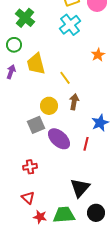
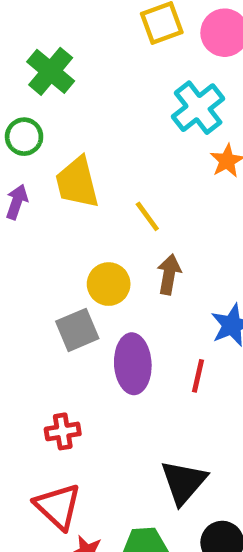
cyan cross: (70, 25) -> (198, 108), moved
purple ellipse: (59, 139) -> (133, 364), turned 45
red triangle: (28, 198) -> (58, 506), size x1.5

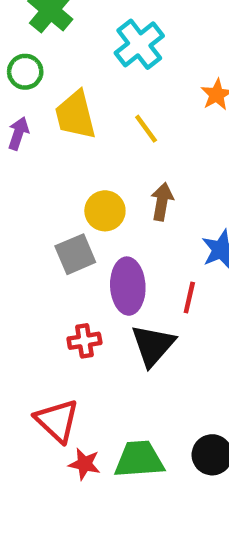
cyan cross: (198, 108) -> (139, 44), moved
yellow line: (147, 216) -> (146, 129), moved
red cross: (63, 431) -> (84, 341), moved
black triangle: (184, 482) -> (153, 345), moved

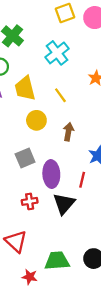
yellow circle: (105, 211) -> (36, 120), moved
red star: (84, 464) -> (30, 277), moved

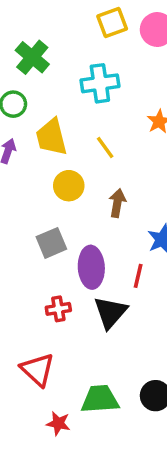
cyan cross: (57, 53) -> (100, 83), turned 30

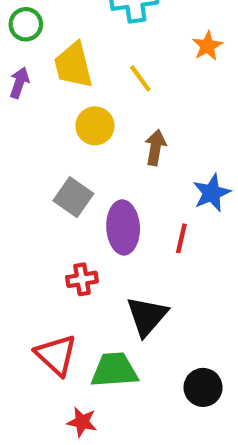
gray square: (51, 243) -> (73, 197), turned -32
black triangle: (110, 312) -> (147, 316), moved
green trapezoid: (100, 399) -> (114, 370), moved

